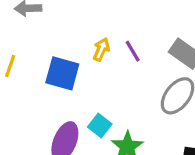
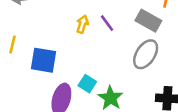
blue square: (62, 73) -> (43, 60), moved

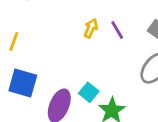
blue square: (43, 60) -> (23, 83), moved

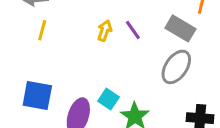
yellow line: (14, 41) -> (42, 30), moved

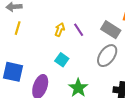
cyan square: (108, 99) -> (62, 60), moved

